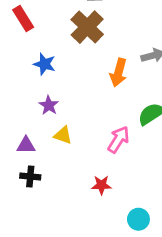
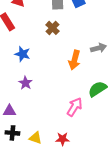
brown cross: (87, 27) -> (52, 28), size x0.6
yellow triangle: (63, 135) -> (35, 138), moved

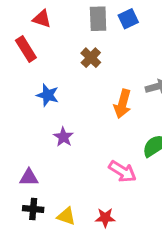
purple star: (25, 83) -> (63, 137), moved
pink arrow: (74, 107) -> (123, 172), turned 90

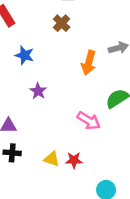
yellow triangle: (66, 216) -> (52, 159), moved

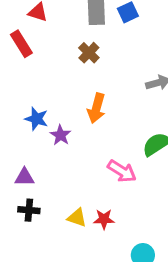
blue star: (25, 55) -> (36, 119), moved
orange arrow: (89, 63) -> (96, 108), moved

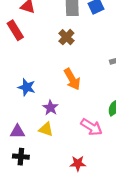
orange arrow: (96, 108) -> (72, 79), turned -45
purple star: (60, 135) -> (51, 108), moved
yellow triangle: (77, 218) -> (46, 129), moved

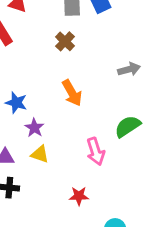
purple star: (51, 108) -> (34, 128), moved
pink arrow: (91, 127) -> (96, 151), turned 40

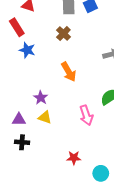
blue star: (16, 103) -> (27, 50), moved
red star: (79, 196) -> (74, 158), moved

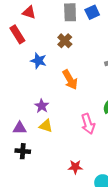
blue star: (27, 50) -> (39, 61), moved

